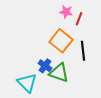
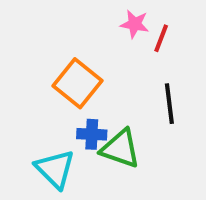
orange square: (61, 41) -> (77, 83), moved
blue cross: (45, 66) -> (92, 134), turned -32

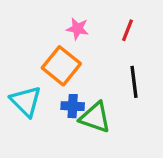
pink star: (135, 24) -> (77, 29), moved
cyan triangle: (55, 169) -> (26, 101), moved

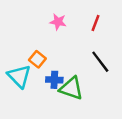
orange square: (61, 66) -> (37, 59), moved, size x0.6
black line: (134, 82) -> (100, 62), turned -30

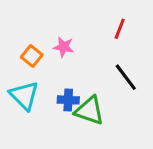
pink star: (58, 22) -> (64, 47), moved
orange square: (37, 59) -> (32, 56), moved

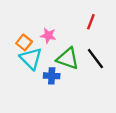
cyan triangle: (24, 95) -> (31, 59), moved
green triangle: (89, 111) -> (68, 59), moved

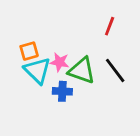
pink star: (48, 36) -> (60, 62), moved
orange square: (24, 42) -> (29, 51), turned 35

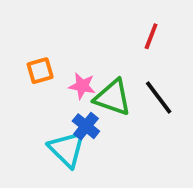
cyan triangle: (37, 70) -> (67, 149), moved
blue cross: (62, 91) -> (86, 126), turned 36

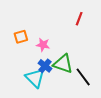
green triangle: (113, 97) -> (63, 64), moved
black line: (159, 97) -> (83, 77), moved

